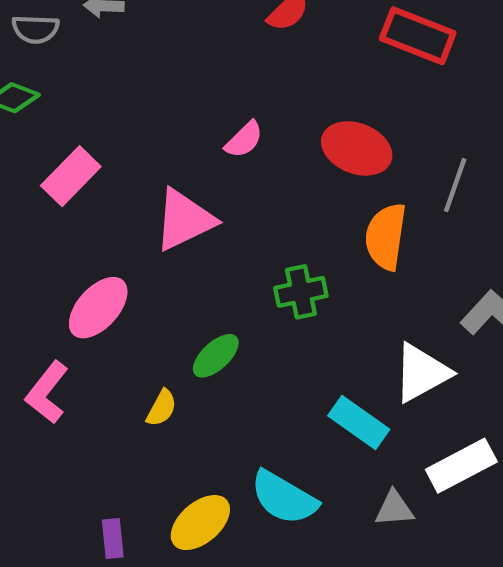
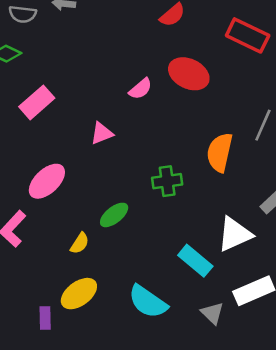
red ellipse: (357, 148) -> (189, 74), moved
pink triangle: (184, 220) -> (102, 133), size x0.6
gray triangle: (394, 509) -> (212, 313), turned 45
yellow ellipse: (200, 523) -> (79, 294), moved

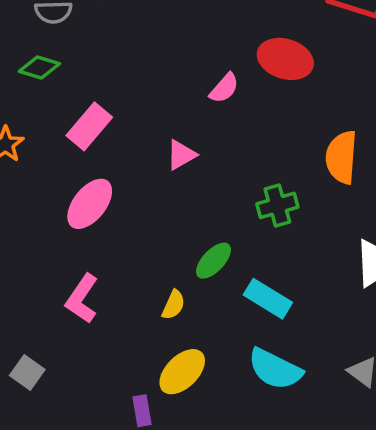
pink ellipse: (47, 181) -> (90, 204), moved
cyan rectangle: (195, 261) -> (268, 299), moved

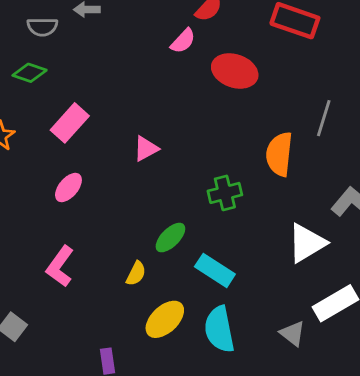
pink semicircle: (224, 88) -> (183, 41), moved
pink ellipse: (90, 204) -> (68, 187), size x0.7
cyan semicircle: (275, 369) -> (219, 329), turned 51
yellow ellipse: (182, 372) -> (165, 319), moved

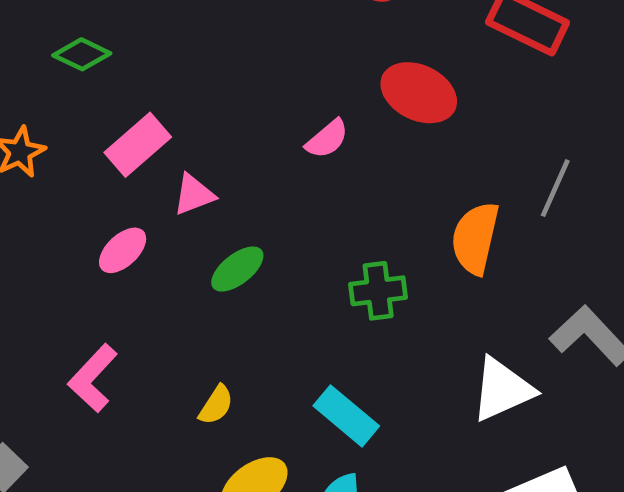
pink semicircle: (183, 41) -> (327, 139), moved
pink triangle: (146, 149) -> (194, 194), moved
green ellipse: (170, 238) -> (237, 269), moved

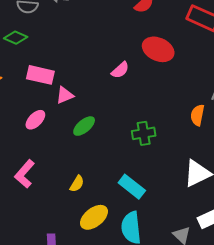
pink rectangle: (138, 145) -> (40, 75), turned 56
orange semicircle: (475, 238) -> (197, 115), moved, size x0.7

